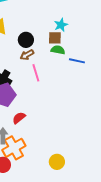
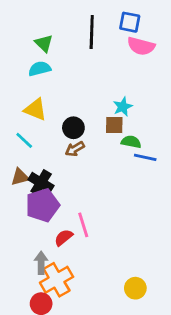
green semicircle: (58, 50) -> (131, 142), moved
pink line: (36, 73) -> (83, 225), moved
yellow circle: (57, 162) -> (135, 288), moved

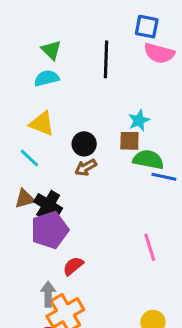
black line: (92, 32) -> (106, 59), moved
green semicircle: (131, 142) -> (148, 160), size x1.4
pink line: (83, 225) -> (150, 247), moved

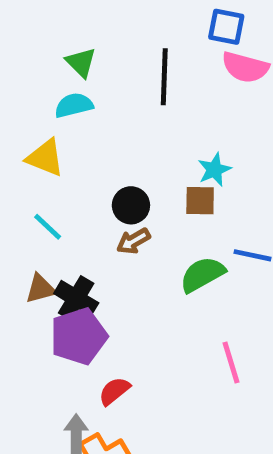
yellow triangle: (42, 124) -> (45, 158), moved
green semicircle: (148, 160) -> (202, 274), moved, turned -40

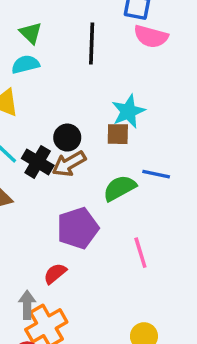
cyan star: (214, 170) -> (128, 111), size x1.4
brown arrow: (133, 241) -> (69, 164), size x1.4
black cross: (76, 298) -> (38, 162), moved
purple pentagon: (79, 336) -> (78, 228), moved

